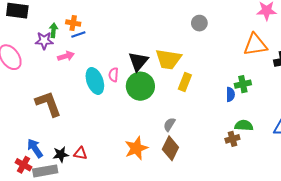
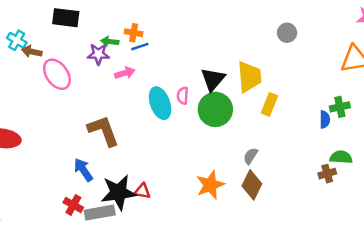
green arrow: (54, 30) -> (110, 42), turned -88
yellow trapezoid: (168, 59) -> (249, 77), turned -104
blue arrow: (35, 148) -> (83, 170), moved
black star: (61, 154) -> (119, 192), size x1.8

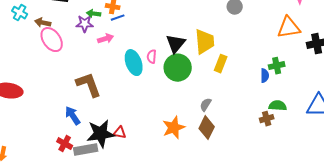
brown arrow: (32, 52) -> (43, 23), moved

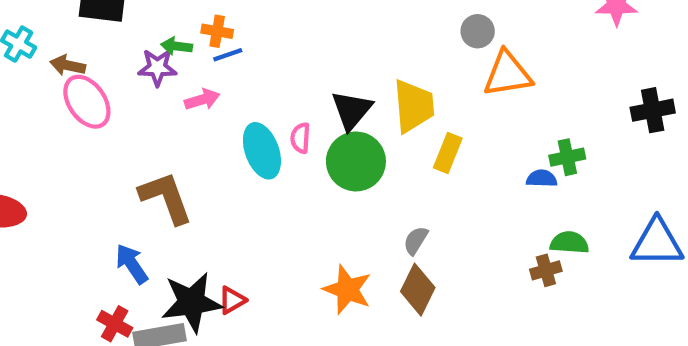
orange triangle: (289, 28) -> (507, 74), moved
blue semicircle: (265, 76) -> (542, 179), turned -88
orange star: (174, 128) -> (347, 290), turned -30
red triangle: (120, 133) -> (232, 300), turned -40

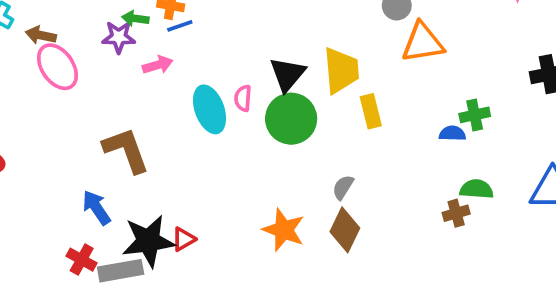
yellow rectangle: (448, 153) -> (371, 111), turned -36

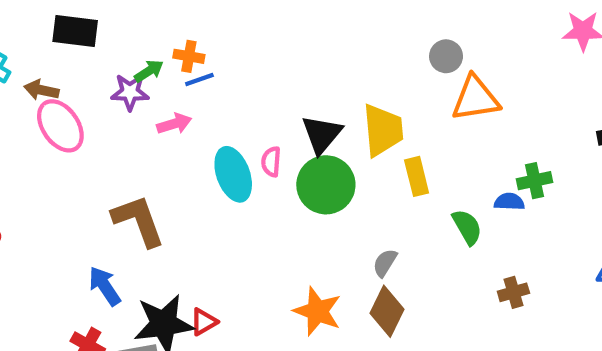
green arrow: (135, 19) -> (149, 71), turned 140
green semicircle: (476, 189) -> (467, 227), moved, turned 56

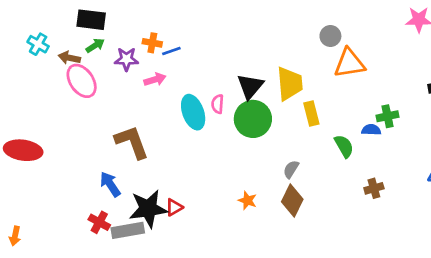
orange cross: (189, 56) -> (152, 43), moved
green arrow: (149, 71) -> (95, 46), moved
orange star: (317, 311) -> (247, 201), size x0.6

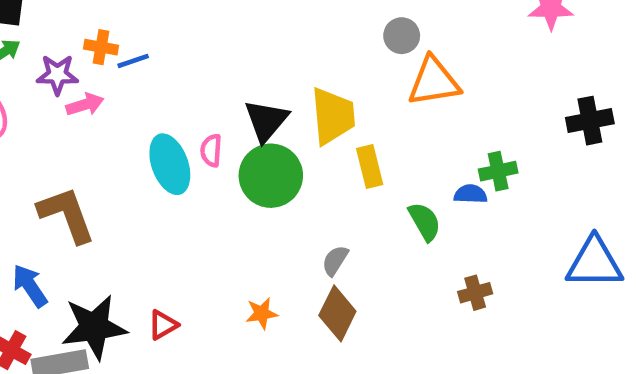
pink arrow: (155, 80) -> (85, 105), moved
orange star: (247, 201) -> (262, 313), turned -30
red triangle: (174, 207) -> (163, 325), moved

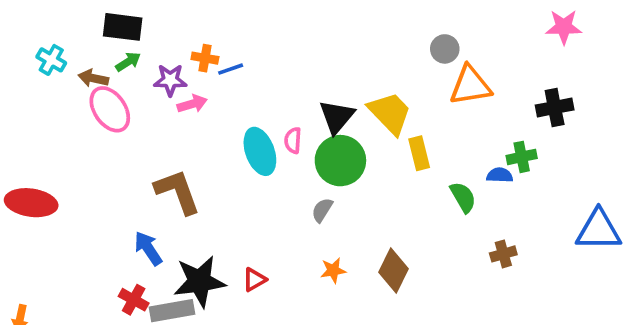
yellow trapezoid: (333, 116) -> (390, 113), turned -39
black cross: (590, 121) -> (555, 107), moved
gray semicircle: (335, 261) -> (322, 210), moved

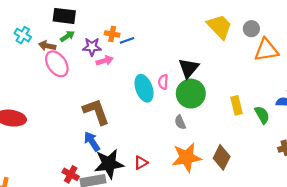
yellow trapezoid: (390, 113) -> (220, 27), moved
yellow rectangle: (419, 153) -> (237, 105), moved
gray semicircle: (322, 210) -> (180, 122), turned -56
blue arrow: (148, 248) -> (92, 141), moved
orange star: (333, 270) -> (187, 157), size x2.0

